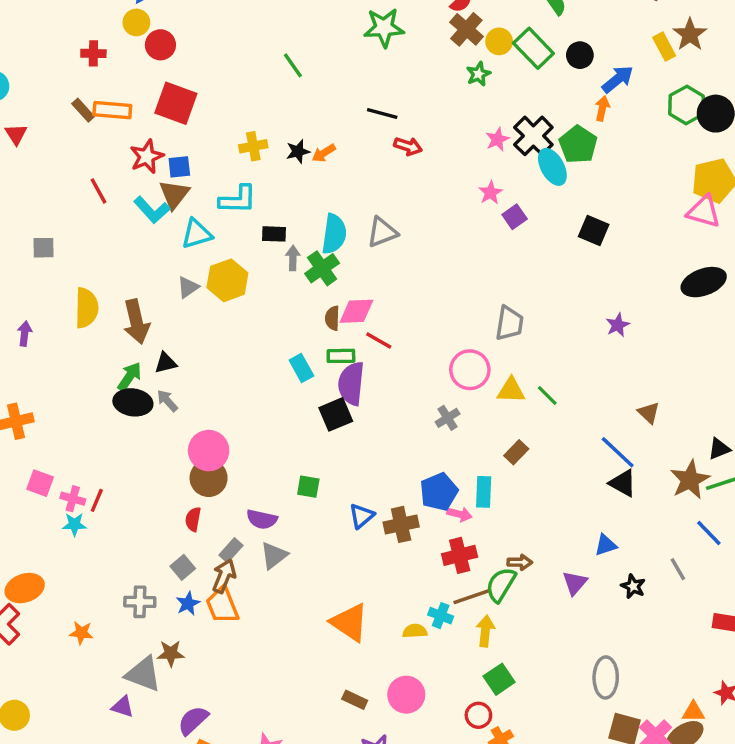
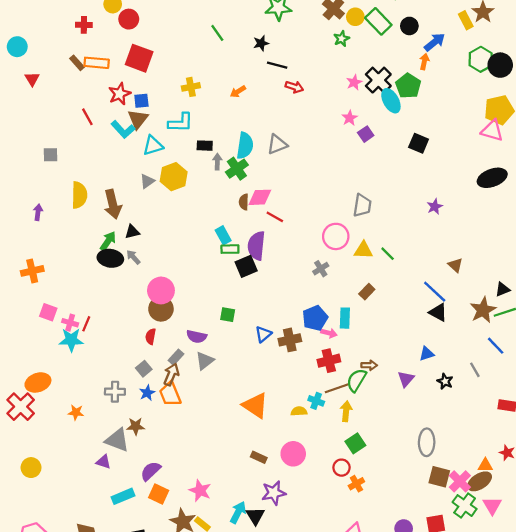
black star: (298, 151) -> (261, 43), moved
green rectangle: (341, 356) -> (230, 249), moved
cyan star: (74, 524) -> (71, 340), size x1.5

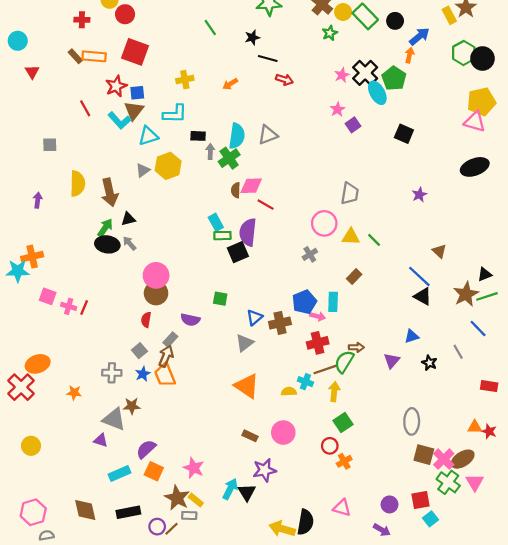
cyan star: (71, 340) -> (18, 271), moved
gray triangle: (205, 361) -> (245, 343), moved
orange triangle: (485, 465) -> (475, 427), moved

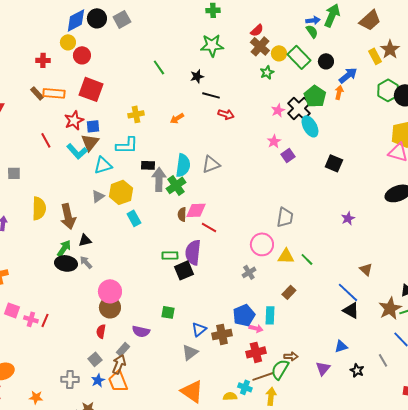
green pentagon: (394, 78) -> (315, 96), moved
gray arrow: (210, 151) -> (159, 179), size x1.6
cyan rectangle: (216, 222) -> (134, 218), moved

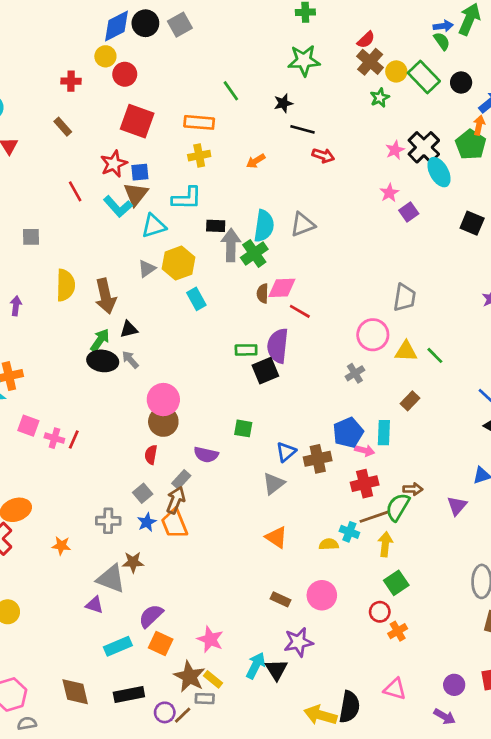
orange rectangle: (54, 93) -> (199, 122), moved
green pentagon: (315, 96) -> (471, 145), moved
orange triangle: (192, 391) -> (276, 537), size x0.7

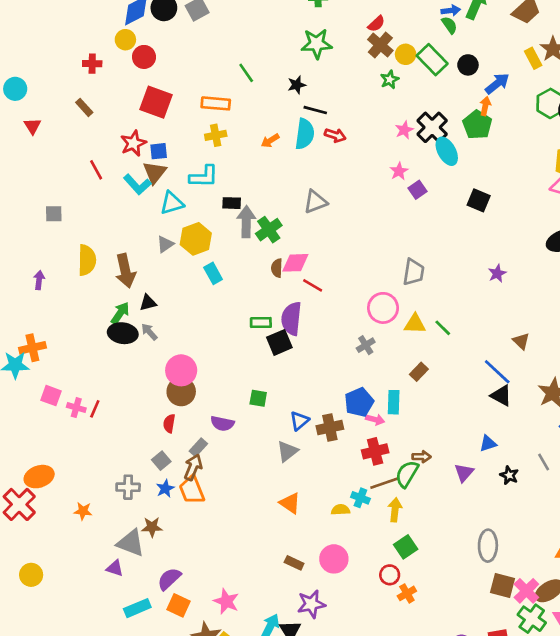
cyan semicircle: (264, 226) -> (305, 134), moved

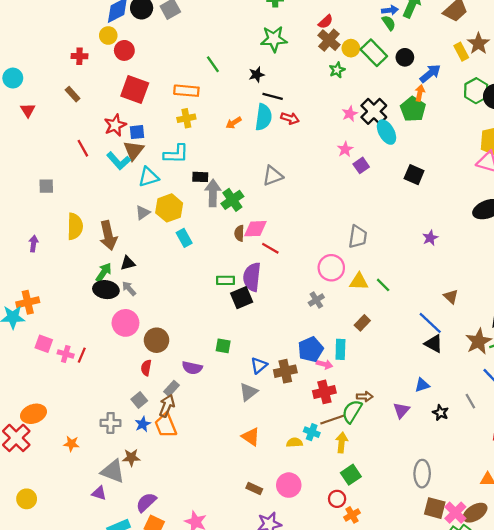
pink circle: (181, 370) -> (125, 323), moved

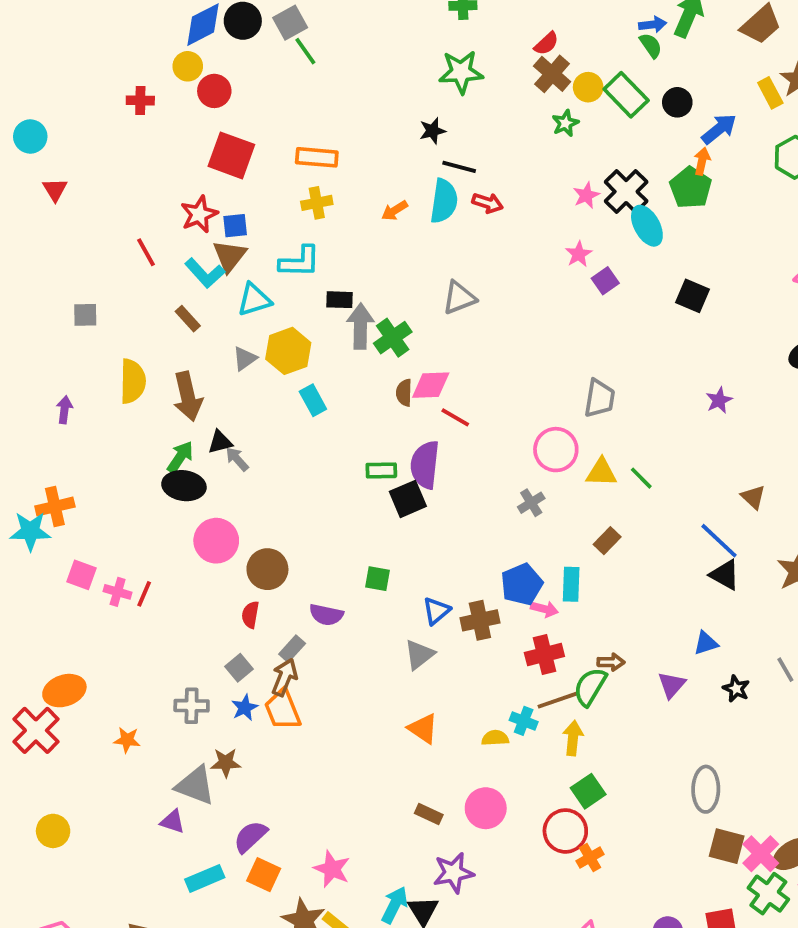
green line: (213, 64) -> (305, 51), moved
brown rectangle: (73, 94) -> (188, 319), moved
gray arrow: (129, 288) -> (237, 459), moved
red circle: (337, 499) -> (565, 831), size x1.5

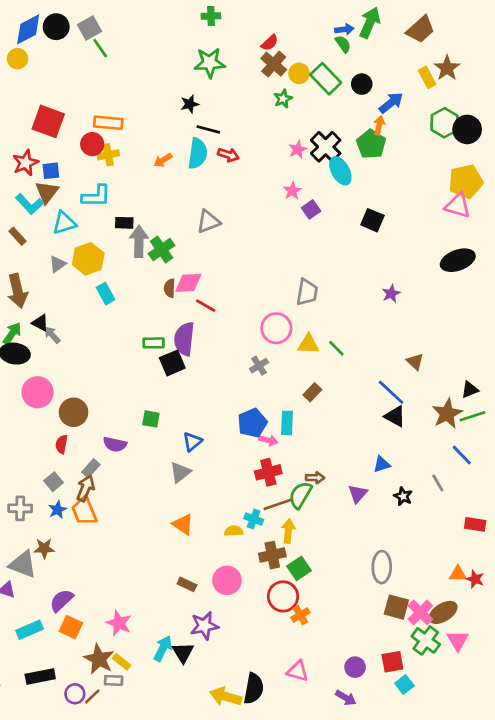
red circle: (214, 91) -> (92, 144), moved
black triangle: (220, 442) -> (40, 323), turned 42
brown cross: (480, 620) -> (272, 555), moved

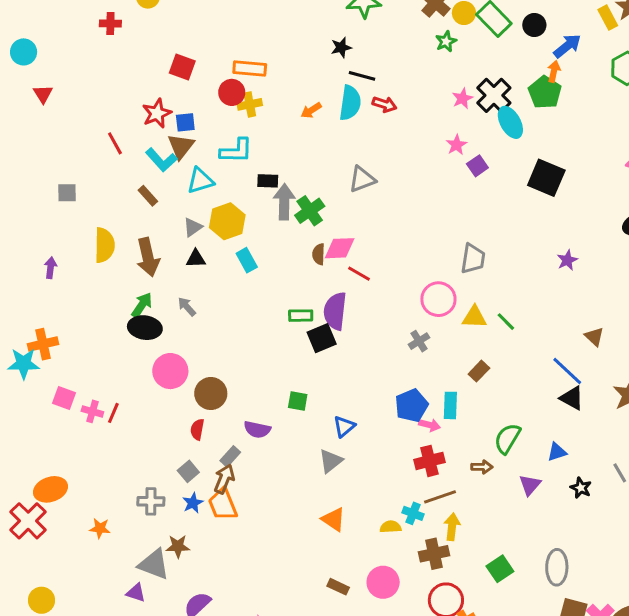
red square: (48, 121) -> (182, 67), size x0.7
black square: (372, 220) -> (546, 178), size x1.4
black triangle: (40, 323) -> (196, 259), moved, turned -30
green semicircle: (300, 495) -> (507, 438), moved
green square: (299, 568) -> (500, 569), moved

